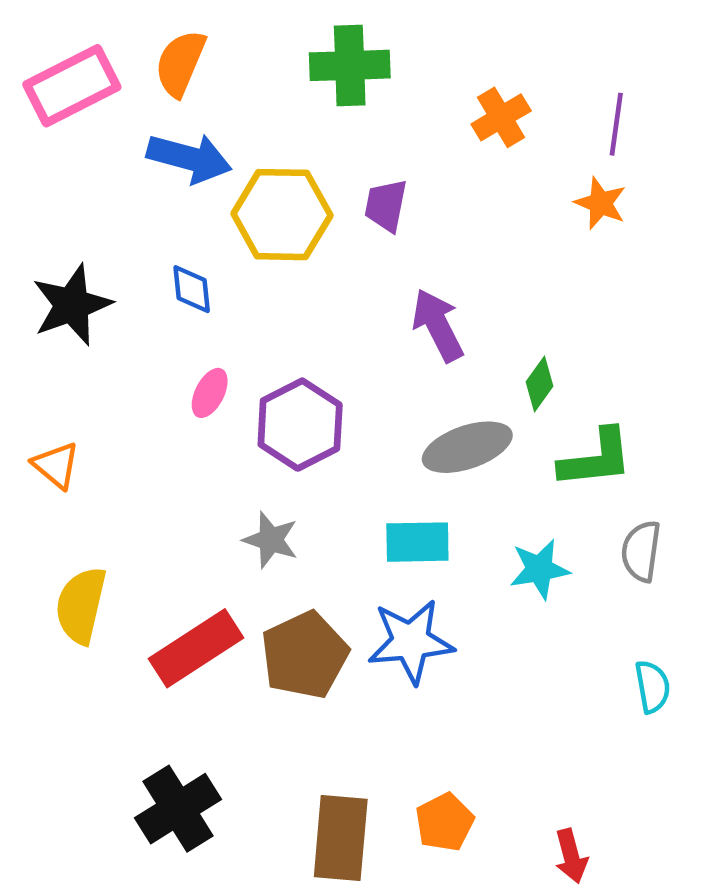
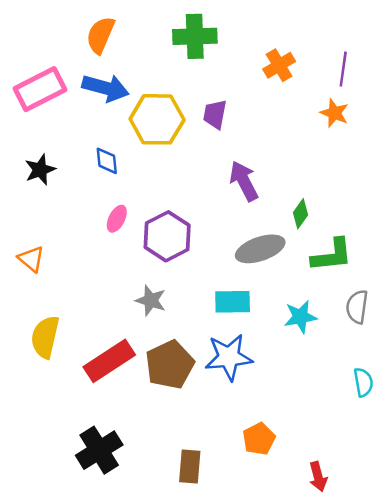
pink rectangle: (72, 86) -> (40, 89), moved
black star: (72, 305) -> (40, 170), size x0.7
orange pentagon: (445, 822) -> (259, 439), moved
brown rectangle: (341, 838) -> (190, 466), size x0.7

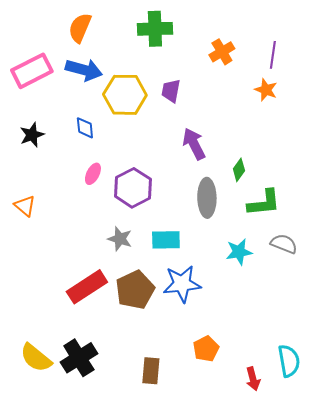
gray ellipse: (260, 249) -> (207, 198), turned -72
cyan rectangle: (233, 302) -> (166, 240), moved
gray semicircle: (357, 307) -> (284, 244), turned 104
yellow semicircle: (45, 337) -> (36, 358), moved, turned -64
cyan semicircle: (363, 382) -> (289, 361), moved, size x1.4

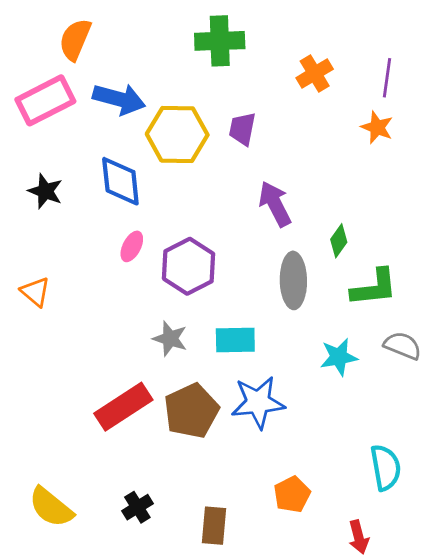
orange semicircle: (80, 28) -> (75, 39), moved
blue diamond: (85, 128) -> (120, 181), size x1.6
black star: (32, 135) -> (45, 191), turned -30
black cross: (79, 358) -> (137, 507), moved, size x0.6
cyan semicircle: (289, 361) -> (386, 468), moved

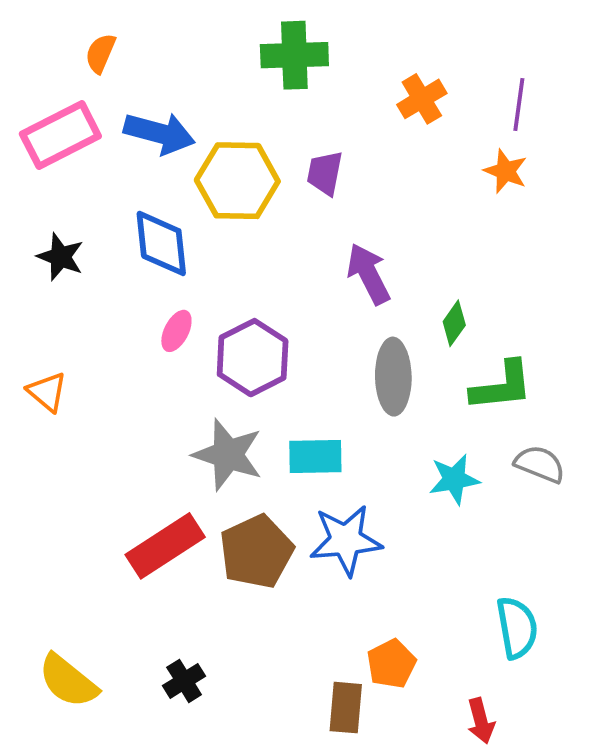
orange semicircle: (75, 39) -> (100, 53), size x0.7
gray star: (170, 339) -> (228, 455), size x1.5
brown rectangle: (214, 526) -> (346, 708), moved

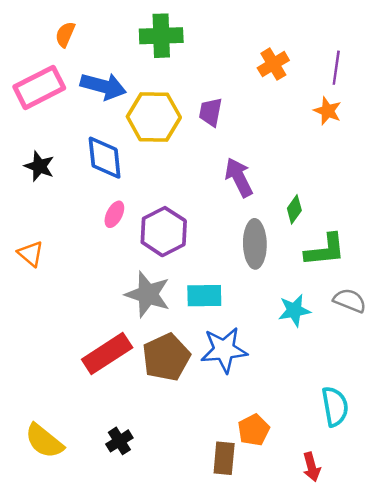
green cross: (294, 55) -> (161, 36), moved

